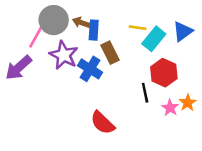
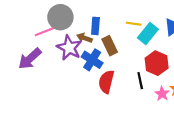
brown arrow: (81, 23) -> (84, 38), moved
pink line: (36, 36) -> (45, 31), turned 40
red semicircle: (102, 123) -> (106, 82), moved, turned 60

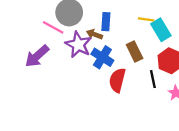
pink line: (45, 31) -> (53, 27), turned 50
cyan rectangle: (148, 34) -> (161, 30), turned -70
brown rectangle: (110, 46) -> (135, 52), moved

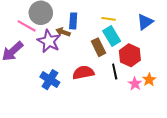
cyan rectangle: (161, 30) -> (112, 36), moved
blue cross: (102, 57) -> (50, 80), moved
red semicircle: (117, 80) -> (83, 73), turned 65

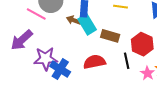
cyan rectangle: (112, 36) -> (87, 24), moved
purple star: (49, 41) -> (46, 59), moved, turned -30
brown rectangle: (98, 47) -> (110, 36), turned -48

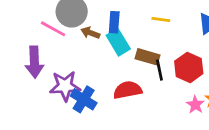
brown arrow: (74, 20) -> (90, 33), moved
purple arrow: (22, 40) -> (34, 62), turned -50
black line: (127, 61) -> (159, 70), moved

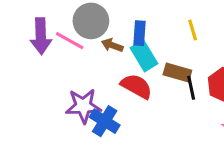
yellow line: (161, 20) -> (193, 30), turned 66
purple arrow: (34, 62) -> (41, 36), moved
red semicircle: (128, 90) -> (136, 86), moved, turned 40

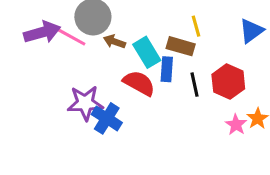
blue rectangle: (140, 33) -> (167, 69), moved
purple arrow: (41, 36) -> (42, 32), turned -104
brown rectangle: (177, 73) -> (181, 46), moved

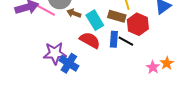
blue rectangle: (167, 69) -> (114, 39), moved
red hexagon: (228, 82) -> (138, 24), moved
black line: (194, 85) -> (126, 41), turned -49

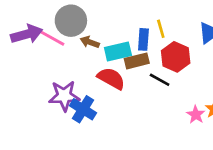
brown rectangle: (117, 16) -> (137, 61), moved, turned -30
cyan rectangle: (95, 20) -> (118, 52), turned -72
blue rectangle: (114, 39) -> (143, 39), moved

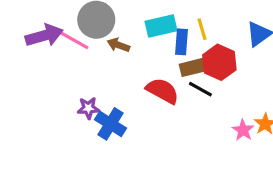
cyan rectangle: (118, 52) -> (161, 26), moved
brown rectangle: (137, 61) -> (194, 67), moved
red semicircle: (111, 78) -> (163, 91), moved
purple star: (64, 96) -> (88, 108), size x0.6

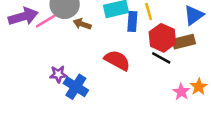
pink line: (74, 40) -> (47, 20), turned -60
brown rectangle: (194, 67) -> (184, 42), moved
black line: (200, 89) -> (161, 58), moved

